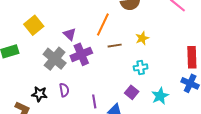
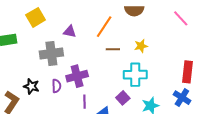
purple triangle: (70, 34) -> (70, 32), turned -40
purple cross: (81, 54) -> (77, 76), moved
gray cross: (55, 59) -> (51, 54), turned 35
cyan cross: (141, 67) -> (135, 75), size x1.6

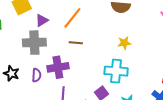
orange line: (104, 27) -> (72, 18), moved
purple triangle: (70, 32) -> (42, 20), moved, turned -48
brown line: (113, 49) -> (76, 43), moved

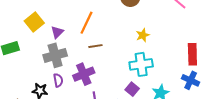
purple semicircle: (37, 75) -> (58, 80), moved

